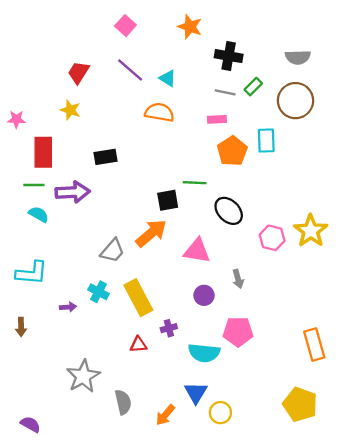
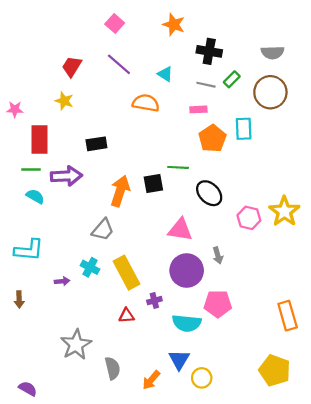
cyan triangle: (168, 78) -> (165, 74), moved
orange arrow: (151, 233) -> (120, 191), moved, turned -32
purple circle: (204, 295) -> (187, 270), size x1.8

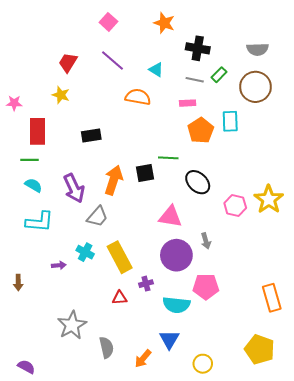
purple arrow: (66, 176) -> (74, 188), moved, turned 68
cyan L-shape: (29, 250) -> (40, 222), moved
yellow circle: (202, 378) -> (203, 364), moved

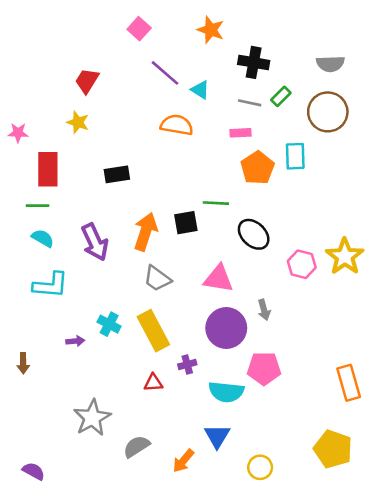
purple line: (113, 60) -> (165, 73), moved
gray trapezoid: (97, 217) -> (157, 279), moved, turned 85
gray semicircle: (106, 347) -> (136, 446), turned -110

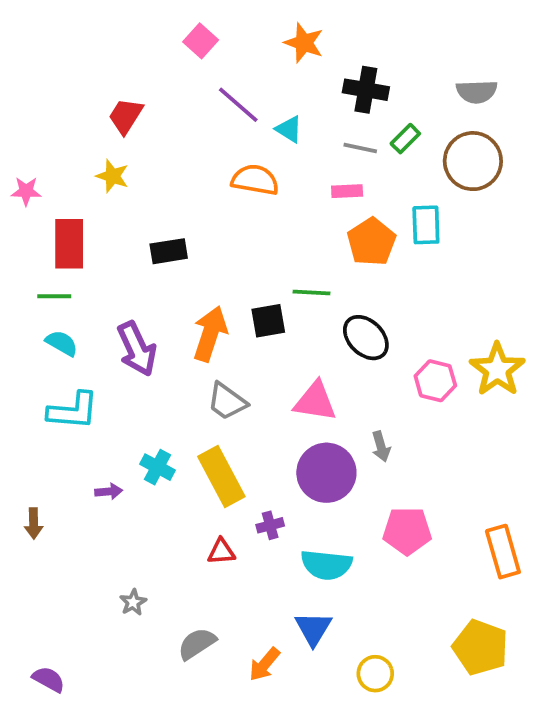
pink pentagon: (264, 368) -> (407, 531), moved
gray star: (92, 418) -> (133, 602), size x0.5

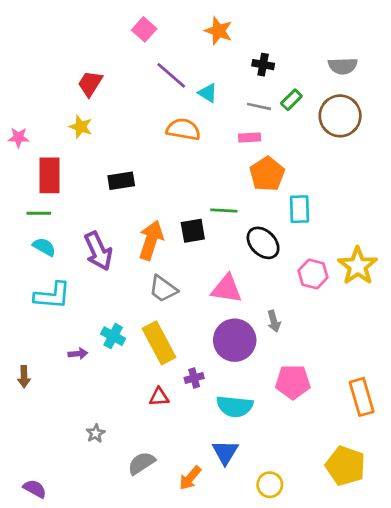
black cross: (366, 90) -> (263, 65), size x0.7
cyan rectangle: (426, 225) -> (300, 209), moved

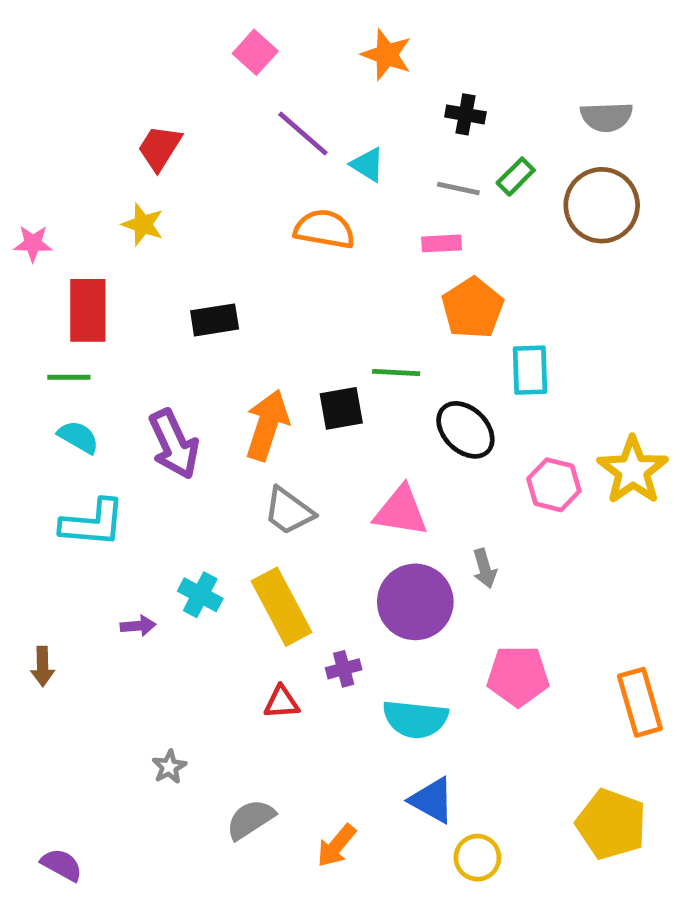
blue triangle: (225, 452) -> (432, 800), moved, turned -32

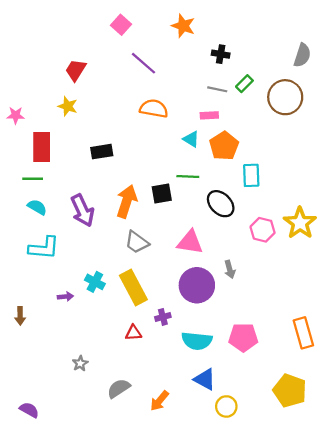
gray semicircle: (606, 117) -> (302, 55), moved, turned -70
cyan triangle: (368, 165) -> (191, 139), moved
pink pentagon: (518, 676) -> (243, 337), moved

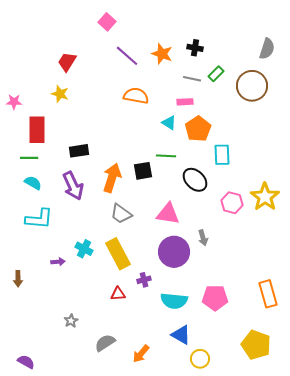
orange star: (183, 26) -> (162, 54), moved
black rectangle: (102, 152) -> (79, 151), moved

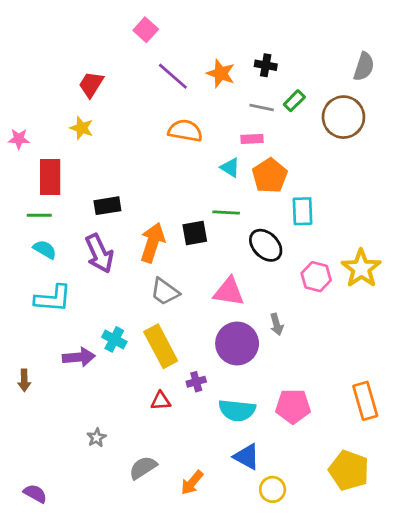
purple arrow: (58, 262) -> (79, 357), size x1.6

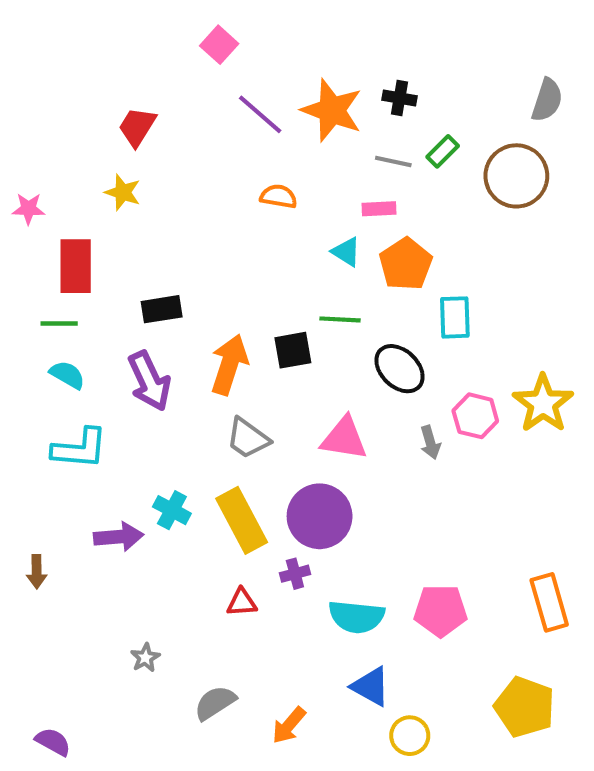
orange star: (221, 73) -> (332, 110), size x1.4
orange semicircle: (185, 131) -> (279, 196), size x0.7
gray arrow: (277, 324) -> (430, 442), moved
purple circle: (237, 343) -> (320, 516), moved

